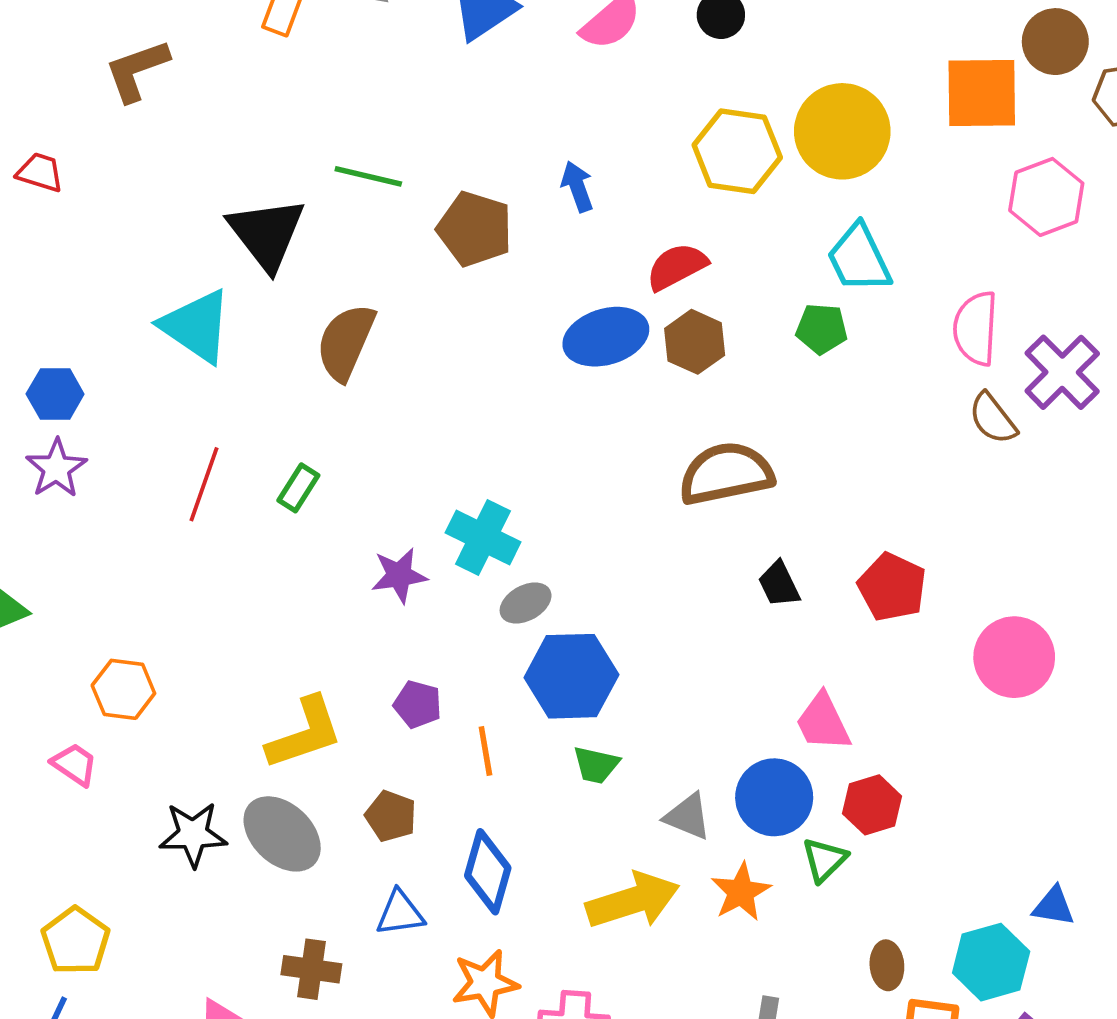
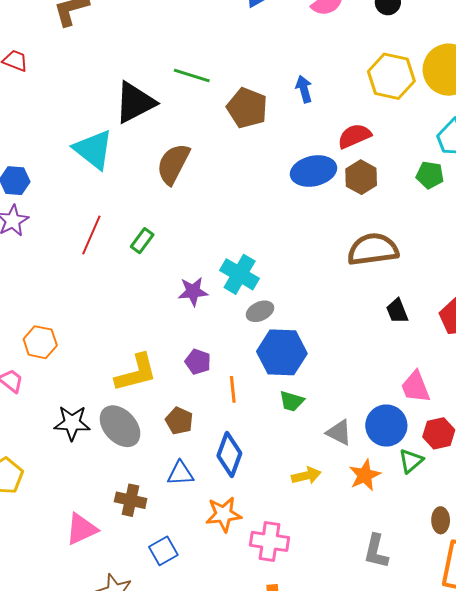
black triangle: (267, 234) -> (135, 102), turned 36
yellow arrow: (633, 901) -> (306, 476), size x0.6

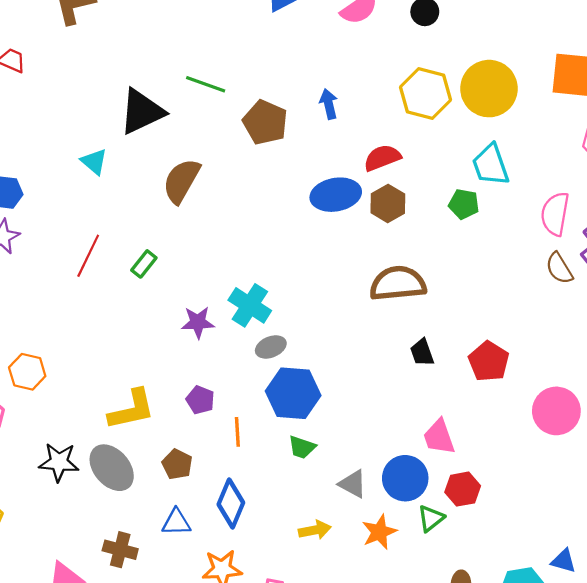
cyan triangle: (93, 149) -> (94, 162), size x0.6

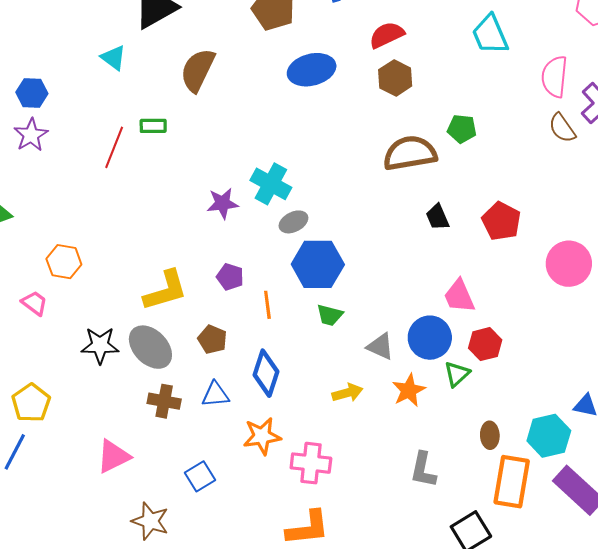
blue ellipse: (336, 195) -> (312, 70), moved
green pentagon: (464, 204) -> (462, 129), moved
green rectangle: (144, 264) -> (153, 126), moved, turned 55
brown cross: (120, 550) -> (164, 401), moved

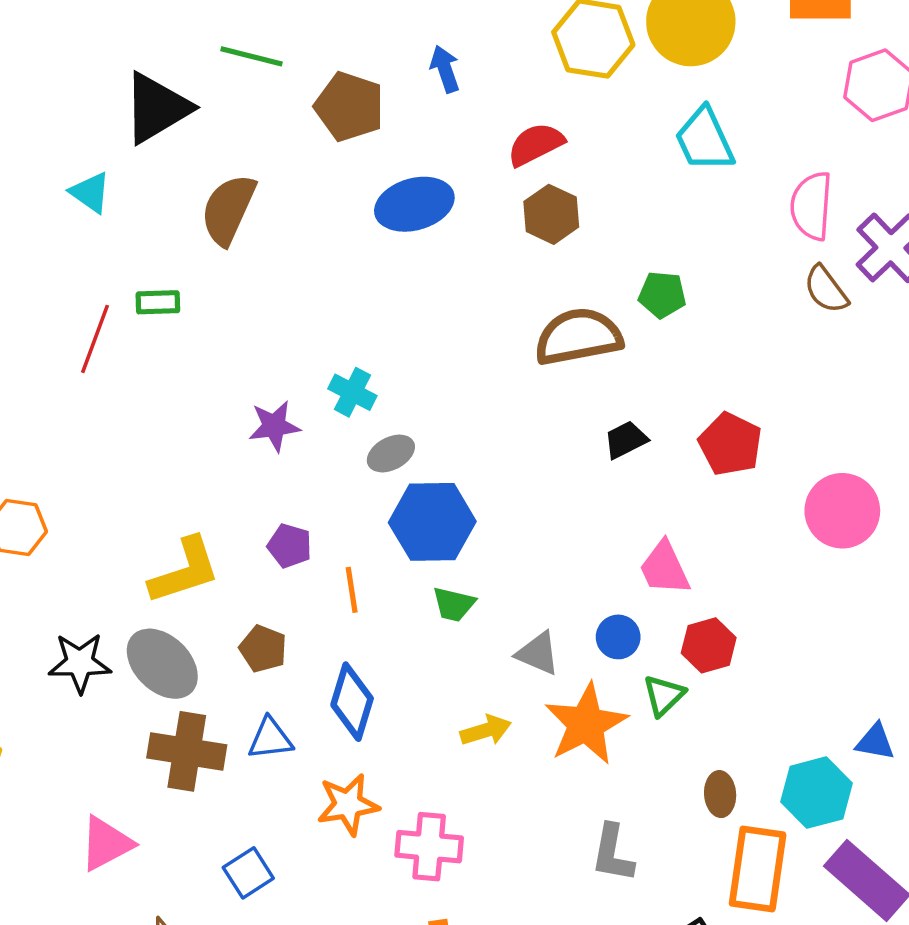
cyan cross: (271, 184) -> (352, 392), size x0.7
black trapezoid: (437, 217) -> (626, 440), turned 88
blue circle: (430, 338) -> (618, 637), size x0.6
orange star: (409, 390) -> (586, 724), size x1.5
brown cross: (164, 401) -> (187, 751), size x1.4

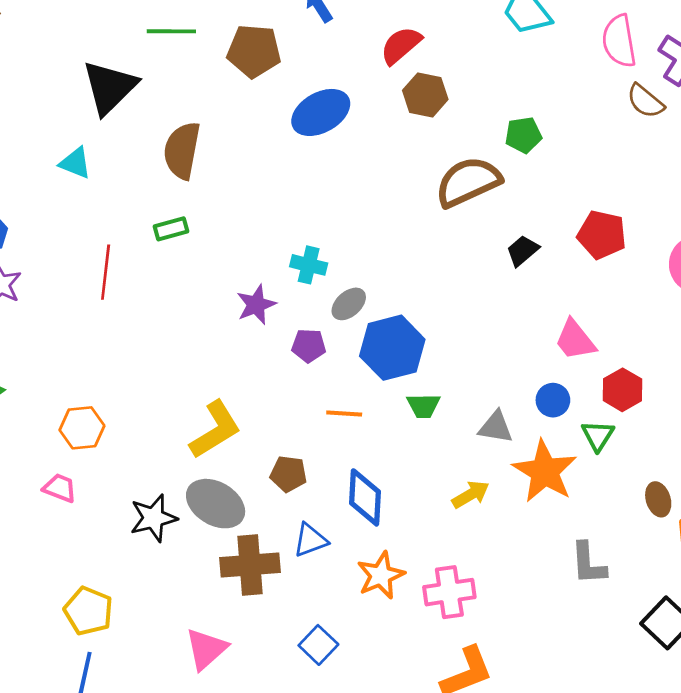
green rectangle: (158, 302) -> (171, 229), moved
purple pentagon: (290, 546) -> (309, 346), moved
orange line: (352, 590) -> (344, 414), turned -64

